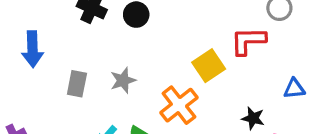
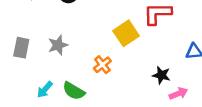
orange cross: (179, 105) -> (102, 65), size x0.6

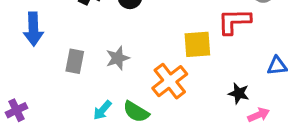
yellow square: (126, 33) -> (197, 44), turned 30
orange cross: (102, 65) -> (170, 81), size x1.6

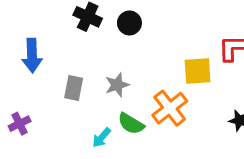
purple cross: (16, 110) -> (20, 124), moved
green semicircle: (136, 112) -> (131, 124), moved

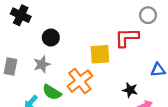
black circle: (129, 23) -> (51, 38), moved

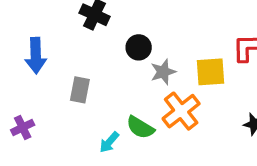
gray star: (42, 64) -> (163, 72), moved

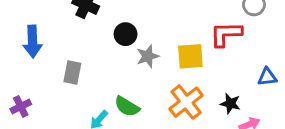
orange cross: (181, 111) -> (186, 102), moved

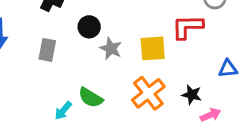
gray star: (148, 56) -> (111, 48), turned -30
gray rectangle: (72, 73) -> (47, 50), moved

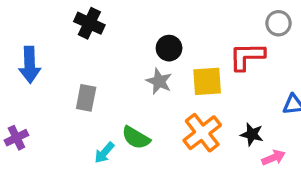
black circle: (89, 27) -> (169, 48), moved
gray rectangle: (47, 50) -> (86, 98), moved

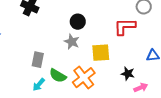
yellow square: (207, 81) -> (101, 53), moved
gray rectangle: (86, 98) -> (38, 60), moved
orange cross: (202, 133) -> (84, 78), moved

